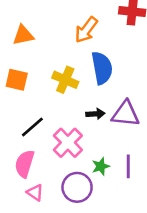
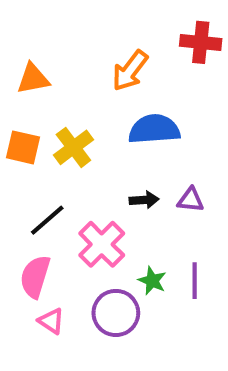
blue semicircle: (102, 68) -> (154, 129), turned -84
yellow cross: (65, 80) -> (73, 147), moved, turned 30
purple triangle: (126, 114) -> (191, 200), size x0.6
green star: (101, 166) -> (152, 281), turned -30

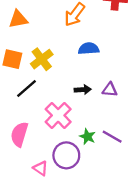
blue semicircle: (154, 129) -> (89, 49), size x0.7
black line: (47, 220) -> (26, 88), moved
purple line: (195, 281) -> (112, 137), turned -60
pink triangle: (51, 321) -> (41, 168), moved

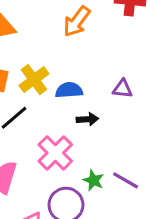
blue semicircle: (89, 49) -> (69, 90), moved
purple triangle: (110, 90) -> (123, 89), moved

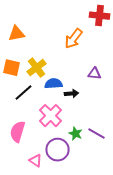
orange arrow: (77, 21) -> (74, 39), moved
blue semicircle: (69, 90) -> (54, 84), moved

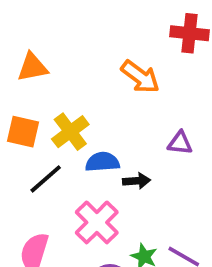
orange arrow: (74, 39) -> (140, 77), turned -90

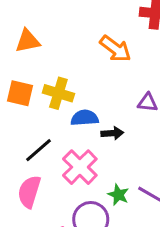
yellow cross: (70, 132) -> (58, 93), turned -36
black line: (46, 179) -> (38, 150), moved

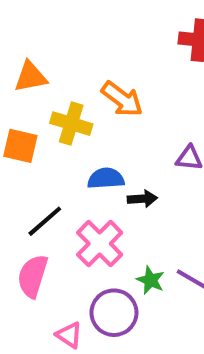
orange arrow: (115, 49) -> (122, 99), moved
yellow cross: (58, 93) -> (71, 124), moved

